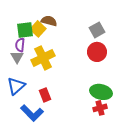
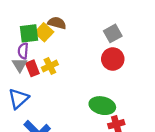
yellow cross: (43, 58) -> (50, 66), size x0.6
green ellipse: (101, 92) -> (102, 106), moved
red rectangle: (45, 95) -> (32, 68), moved

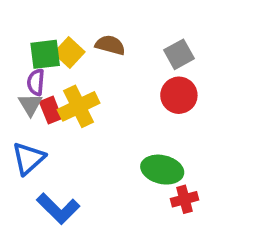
brown semicircle: (57, 23) -> (110, 45), moved
yellow cross: (50, 66) -> (79, 106), size x1.5

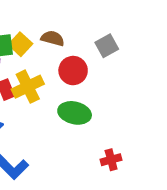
red circle: (179, 95) -> (73, 71), moved
green ellipse: (162, 170) -> (75, 113), moved

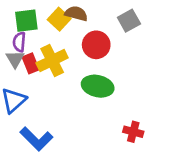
yellow square: (20, 44) -> (59, 19), moved
red cross: (111, 160) -> (133, 132), turned 30

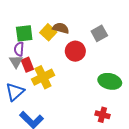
yellow cross: (52, 60) -> (43, 77), moved
green ellipse: (98, 86) -> (110, 81), moved

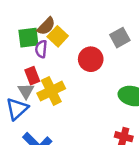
brown semicircle: (61, 28) -> (46, 26), moved, turned 119
purple semicircle: (19, 49) -> (41, 49), moved
gray triangle: (16, 62) -> (26, 91), moved

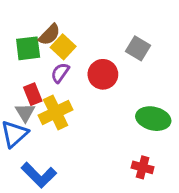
gray square: (120, 38) -> (138, 48), turned -30
purple semicircle: (41, 49) -> (60, 73), moved, turned 30

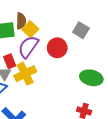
brown semicircle: (49, 35) -> (21, 21), turned -42
purple semicircle: (60, 73) -> (28, 47), size x1.6

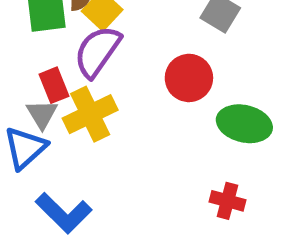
red circle: (57, 48) -> (189, 78), moved

